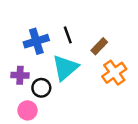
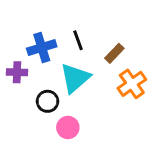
purple cross: (20, 75) -> (17, 72), moved
pink circle: (27, 110) -> (68, 127), moved

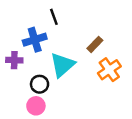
black line: (78, 40) -> (54, 17), moved
pink circle: (68, 127) -> (36, 106), moved

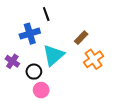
purple cross: (14, 60) -> (12, 61), moved, turned 32
pink circle: (36, 106) -> (41, 90), moved

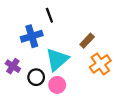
pink circle: (41, 90) -> (57, 85), moved

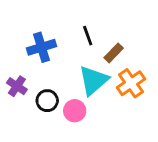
black line: (49, 15) -> (88, 36), moved
cyan triangle: (57, 59) -> (93, 80), moved

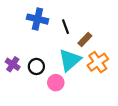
blue cross: (41, 47) -> (37, 19), moved, turned 30
black circle: (47, 101) -> (36, 66), moved

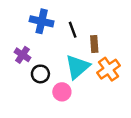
brown rectangle: (85, 40) -> (94, 44), turned -48
purple cross: (13, 64) -> (22, 55), moved

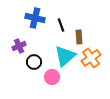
purple cross: (22, 55) -> (19, 46), turned 32

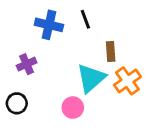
black line: (61, 25) -> (85, 19), moved
black circle: (34, 62) -> (17, 103), moved

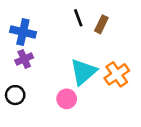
blue cross: (49, 25) -> (23, 32), moved
brown rectangle: (111, 51) -> (101, 24), moved, turned 30

